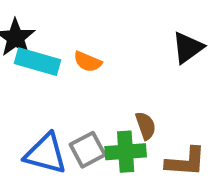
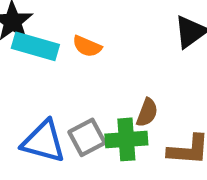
brown semicircle: (146, 126) -> (147, 113), turned 40

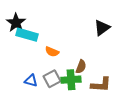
orange semicircle: (87, 46) -> (52, 52), moved
blue triangle: (44, 142) -> (31, 81), size x0.6

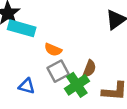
gray square: (52, 79) -> (58, 71), moved
green cross: (71, 80) -> (77, 85), turned -30

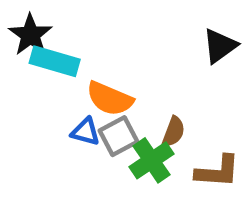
orange semicircle: (53, 50) -> (110, 99), size x1.5
blue triangle: (27, 86) -> (85, 132), moved

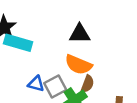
black triangle: (220, 46) -> (80, 34), moved, turned 35
orange semicircle: (110, 99) -> (78, 65), moved

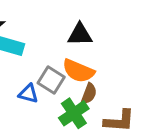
gray square: (55, 86) -> (51, 80), moved, turned -30

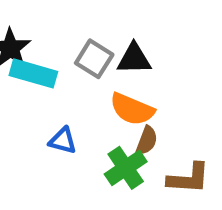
gray square: (51, 80) -> (94, 59), moved

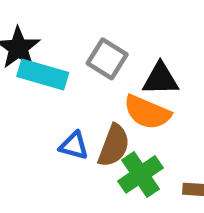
black triangle: (134, 59) -> (160, 79), moved
brown semicircle: (147, 141) -> (114, 146), moved, size x1.4

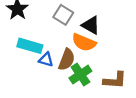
cyan rectangle: (43, 75) -> (30, 46), moved
black triangle: (160, 79) -> (91, 25), turned 30

